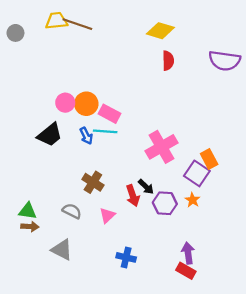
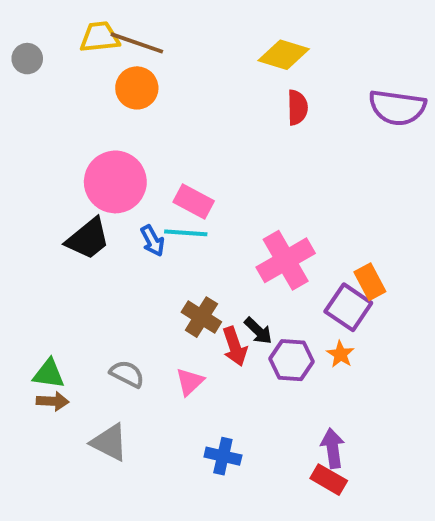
pink circle: (65, 103) -> (115, 182), size x1.8
orange circle: (86, 104) -> (137, 88), moved
brown cross: (93, 182) -> (201, 317), moved

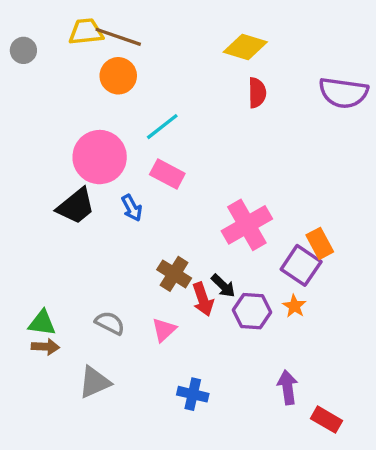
cyan line: (186, 233) -> (162, 127), moved, turned -42
gray triangle: (109, 442) -> (95, 382), turned -51
red rectangle: (329, 480) -> (327, 420), moved

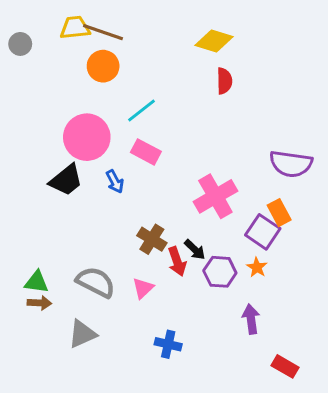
purple semicircle: (343, 93) -> (291, 164), moved
gray semicircle: (110, 323) -> (96, 282), size x1.5
purple arrow: (288, 387) -> (251, 319), moved

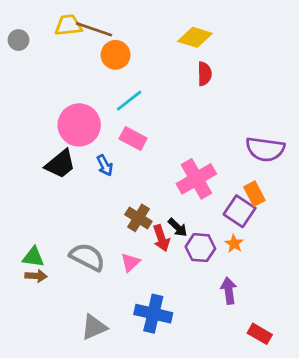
orange circle: (103, 66) -> (116, 55), moved
gray triangle: (82, 334) -> (94, 327), moved
blue cross: (168, 344) -> (153, 314), size x1.5

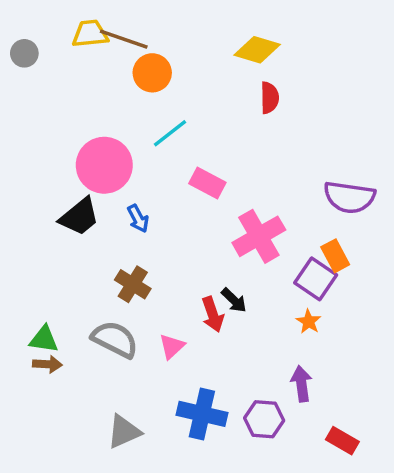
pink rectangle: (133, 138) -> (207, 183), moved
brown cross: (138, 218) -> (133, 284), moved
purple hexagon: (200, 248) -> (264, 419), moved

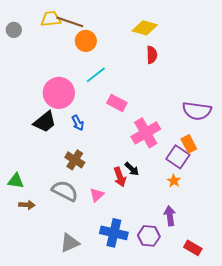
green triangle: (44, 339) -> (16, 181), moved

